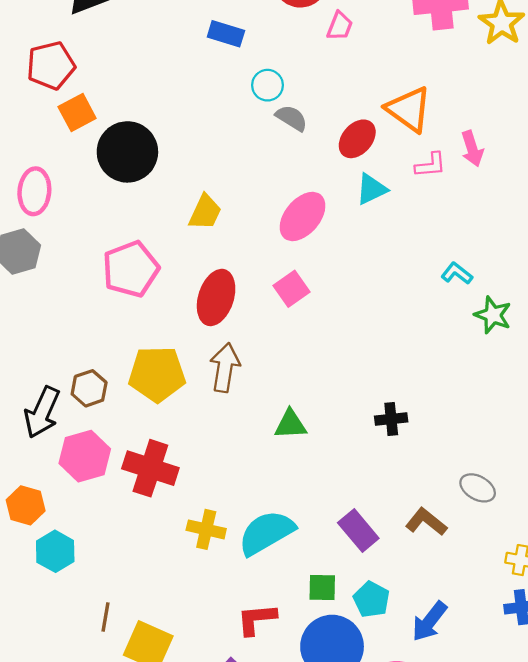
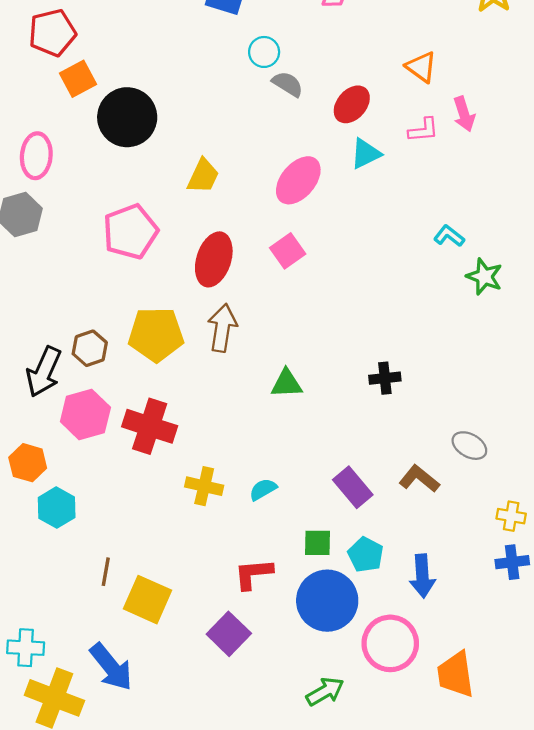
orange triangle: (409, 109) -> (421, 67), moved, size x0.7
cyan semicircle: (266, 533) -> (263, 489), size x0.5
blue arrow: (429, 621) -> (422, 576), turned -42

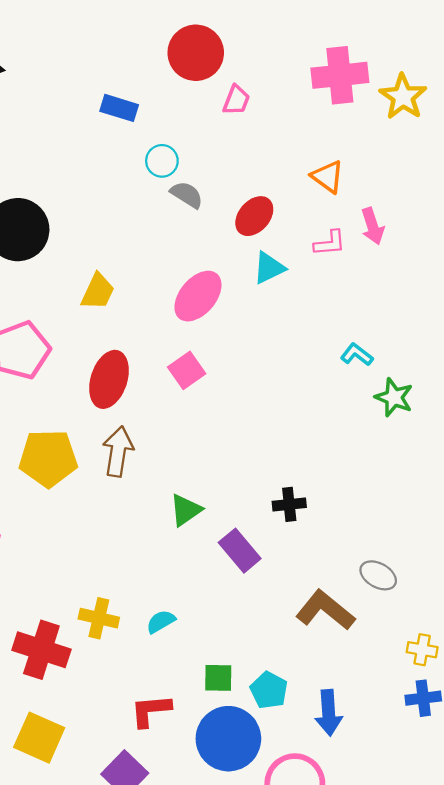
green triangle: (287, 384) -> (186, 510), turned -32
red cross: (150, 426) -> (41, 650), moved
brown L-shape: (419, 479) -> (325, 610), size x1.4
purple rectangle: (353, 487) -> (240, 551), moved

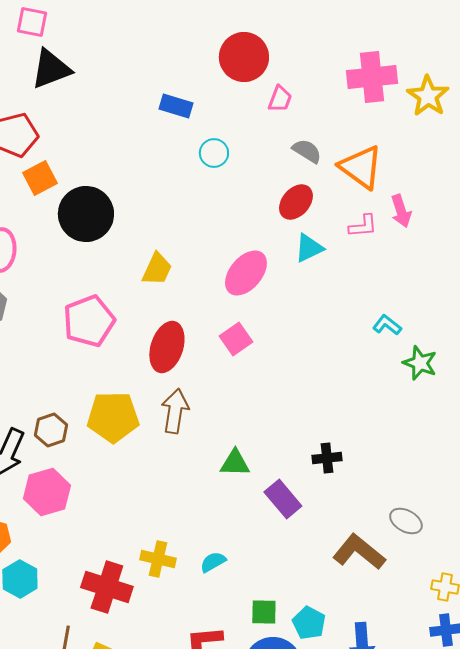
orange triangle: (328, 177) -> (361, 167), size x1.5
gray semicircle: (187, 195) -> (307, 151), moved
green triangle: (186, 510) -> (235, 463), turned 36

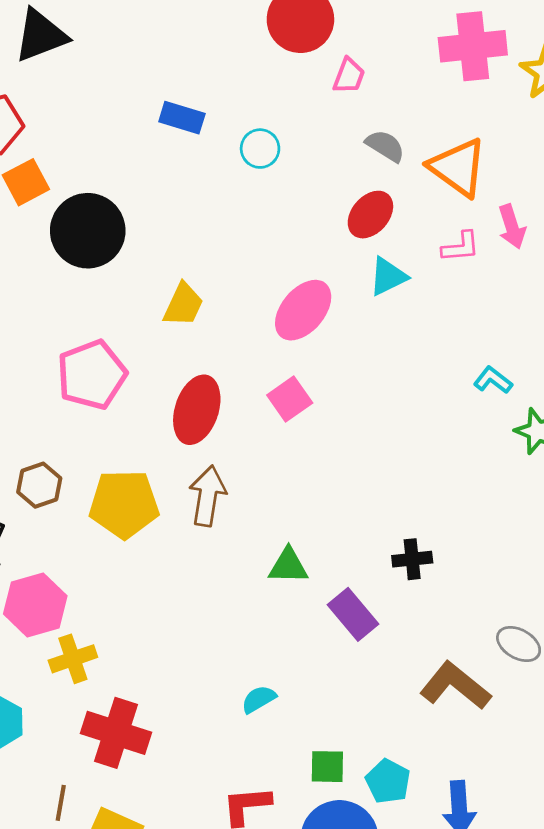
blue rectangle: (176, 106) -> (182, 118), moved
brown hexagon: (51, 430) -> (39, 485), moved
yellow cross: (158, 559) -> (73, 659), moved, turned -32

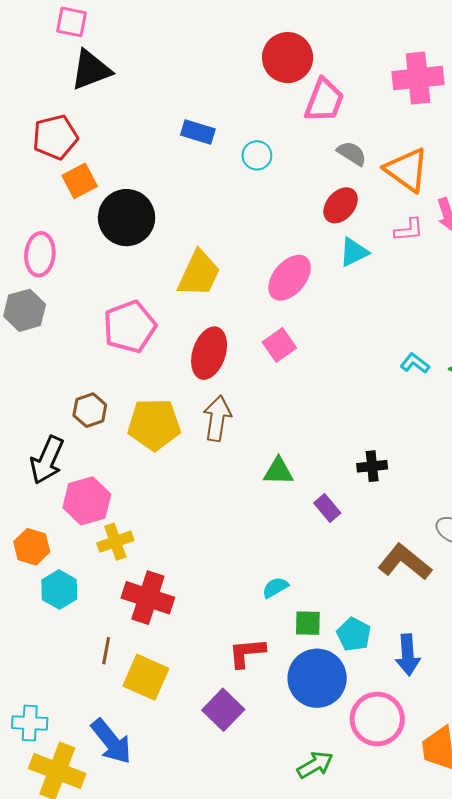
pink trapezoid: (349, 76) -> (324, 100), size x1.6
yellow trapezoid: (183, 305) -> (199, 274), size x1.4
cyan L-shape: (493, 380) -> (415, 363), moved
purple rectangle: (353, 614) -> (327, 508), size x0.7
cyan semicircle: (259, 699) -> (275, 588), moved

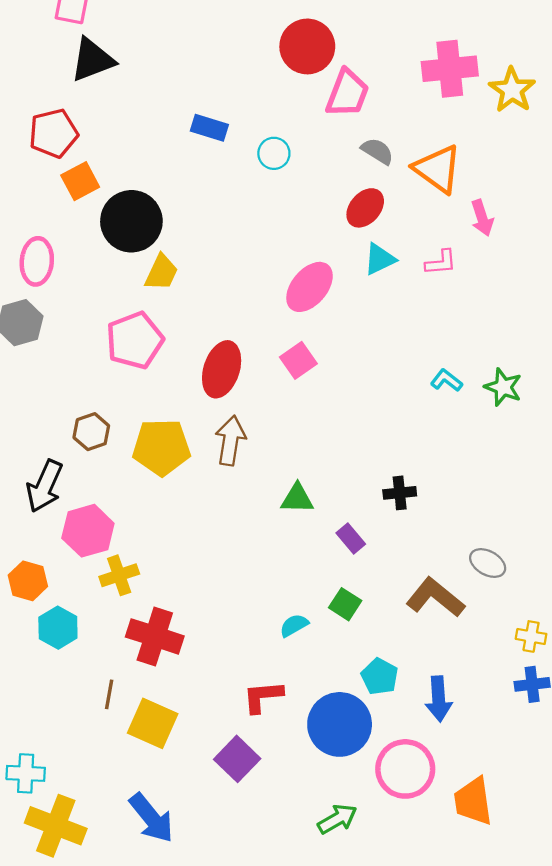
pink L-shape: (409, 230) -> (441, 262), moved
yellow trapezoid: (199, 274) -> (161, 272), moved, size x0.7
green square: (308, 623) -> (345, 604), moved, turned 32
blue arrow: (111, 741) -> (151, 818), moved

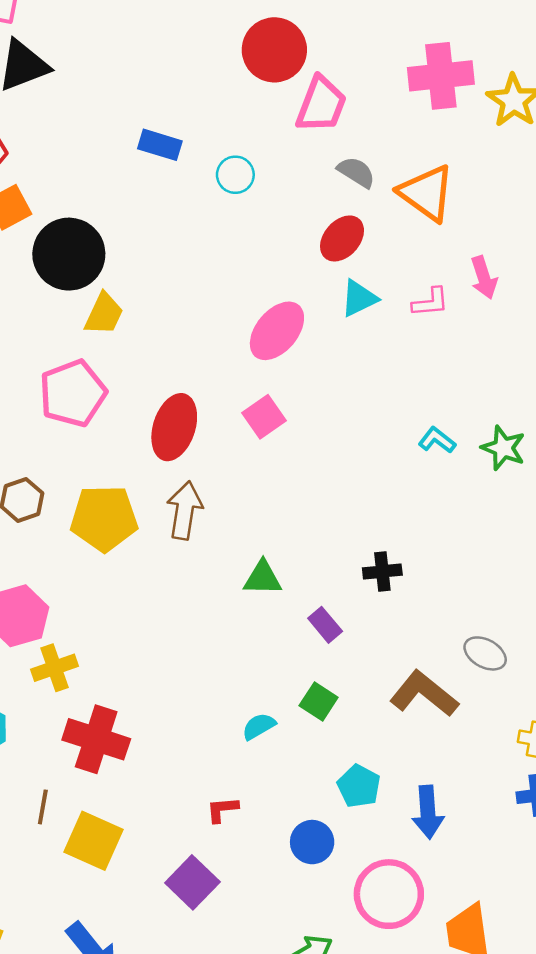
pink arrow: (482, 218) -> (484, 278), moved
red L-shape: (263, 697) -> (222, 810), size x0.7
blue circle: (340, 724) -> (312, 842), size x0.6

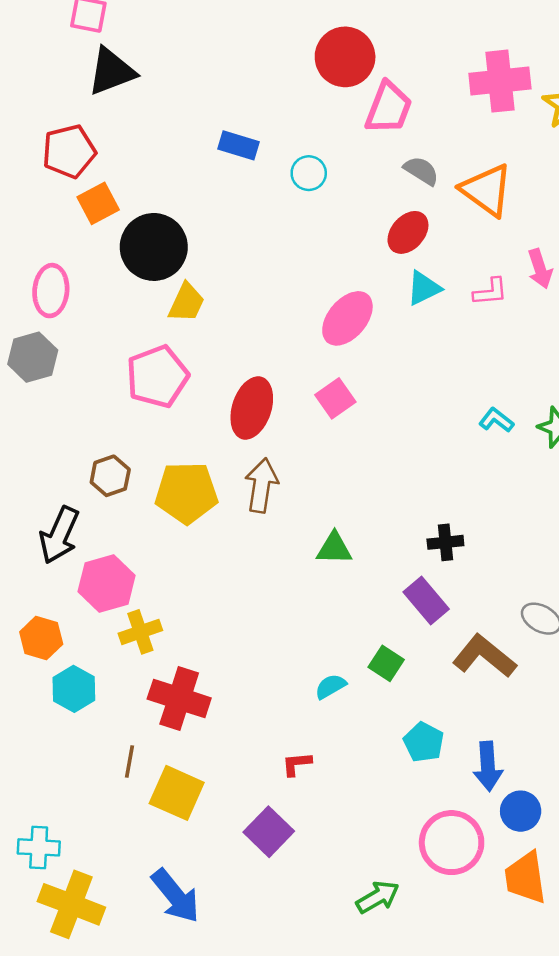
purple rectangle: (325, 625) -> (426, 600), moved, size x1.4
blue circle: (312, 842) -> (521, 811), moved

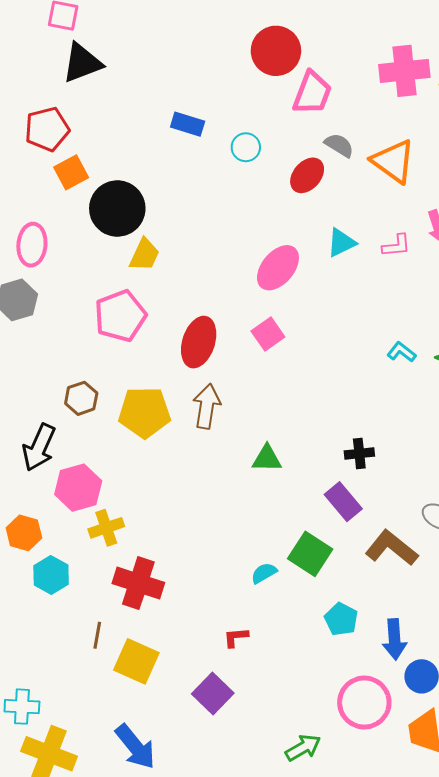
red ellipse: (408, 232) -> (307, 175), moved
green square: (386, 663) -> (310, 554), size x1.5

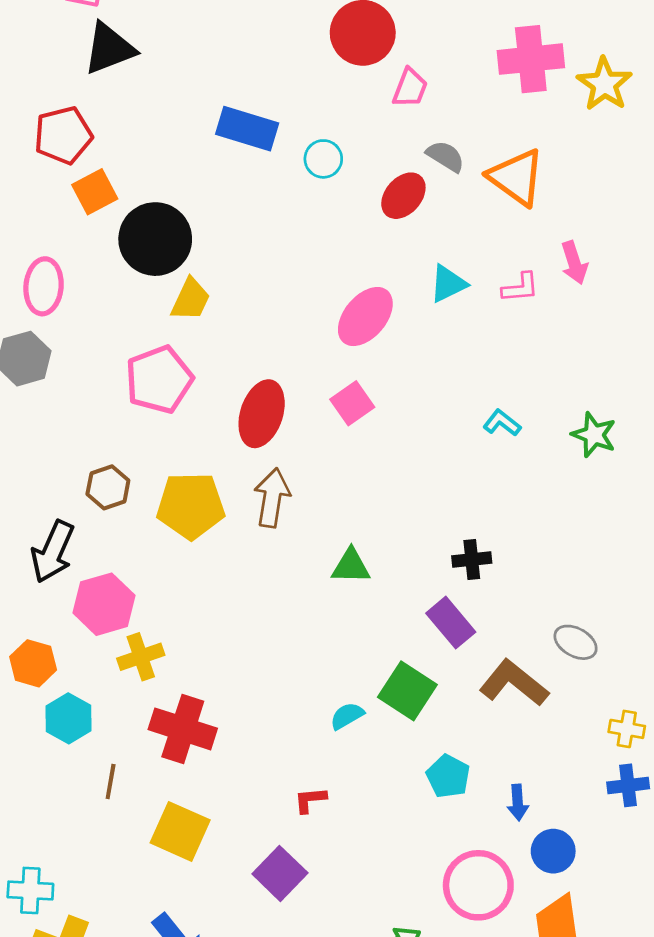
pink trapezoid: (312, 93) -> (410, 88), size x0.7
blue rectangle: (188, 124) -> (247, 129), size x1.4
cyan L-shape: (401, 352) -> (502, 423), moved
brown line: (97, 635) -> (111, 782), moved
blue arrow: (394, 639) -> (518, 803), size x0.7

